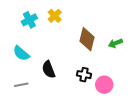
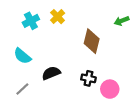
green arrow: (115, 43) -> (121, 21), moved
black semicircle: (49, 69) -> (51, 73), turned 90
gray line: (21, 85) -> (22, 89), turned -32

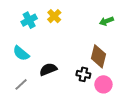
green arrow: (121, 21) -> (106, 21), moved
brown diamond: (92, 41) -> (98, 56), moved

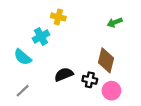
yellow cross: (54, 16) -> (58, 17), turned -32
cyan cross: (29, 20) -> (41, 36), moved
black semicircle: (48, 69) -> (64, 74), moved

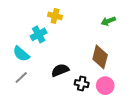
black cross: (90, 80) -> (82, 84), moved
gray line: (23, 91) -> (21, 77), moved

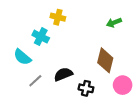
cyan cross: (39, 34) -> (41, 37), turned -35
gray line: (21, 77) -> (35, 81), moved
pink circle: (105, 86) -> (123, 85), moved

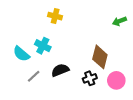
green arrow: (114, 23) -> (119, 21), moved
cyan cross: (41, 37) -> (43, 46), moved
black cross: (86, 88) -> (90, 78), moved, turned -32

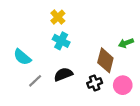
yellow cross: (55, 16) -> (58, 17), turned 32
green arrow: (119, 21) -> (126, 43), moved
cyan cross: (43, 46) -> (61, 41), moved

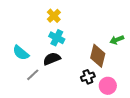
black semicircle: (63, 74) -> (52, 59), moved
pink circle: (123, 85) -> (108, 86), moved

